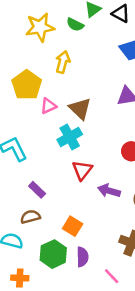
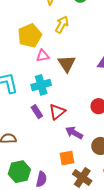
cyan cross: (70, 137) -> (41, 85), moved
purple rectangle: (37, 190) -> (37, 112), moved
orange square: (73, 226) -> (67, 158), moved, turned 35

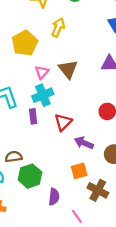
pink triangle: (43, 56) -> (42, 72), moved, turned -32
purple rectangle: (37, 112) -> (33, 116), moved, turned 32
green hexagon: (19, 172) -> (30, 176), moved

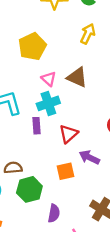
yellow arrow: (58, 27) -> (88, 34), moved
brown triangle: (68, 69) -> (77, 77), turned -30
pink triangle: (42, 72) -> (49, 79), turned -32
orange square: (79, 171) -> (66, 171), moved

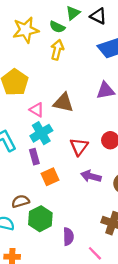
yellow arrow: (88, 34) -> (57, 50), moved
red triangle: (68, 134) -> (79, 147), moved
orange square: (66, 171) -> (50, 177), moved

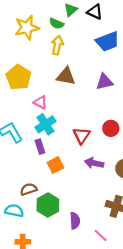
brown triangle: (63, 103) -> (66, 76), moved

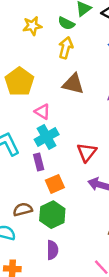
yellow star: (27, 28) -> (32, 26), size x0.7
green hexagon: (48, 205) -> (52, 215), moved
purple semicircle: (75, 221) -> (52, 250), moved

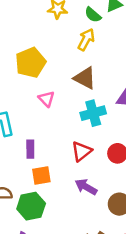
cyan cross: (47, 137) -> (93, 113), moved

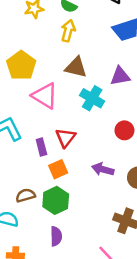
pink triangle: (46, 99) -> (45, 96), size x1.6
cyan cross: (93, 113) -> (92, 98), turned -30
red triangle: (82, 151) -> (66, 138), moved

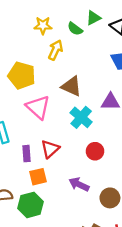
yellow arrow: (68, 31) -> (55, 50), moved
yellow pentagon: (21, 66) -> (22, 75), turned -30
red circle: (124, 130) -> (95, 151), moved

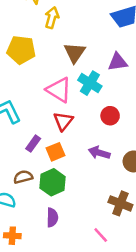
brown triangle: (71, 86) -> (75, 53), turned 50
pink triangle: (38, 107) -> (59, 90), moved
purple rectangle: (26, 154) -> (33, 144), moved, turned 49

